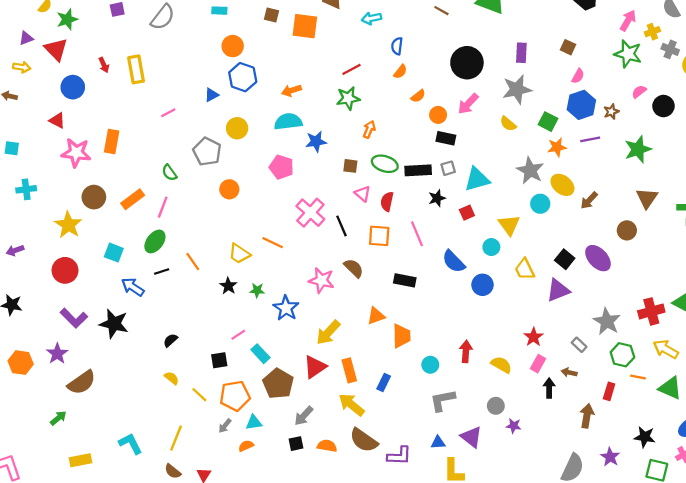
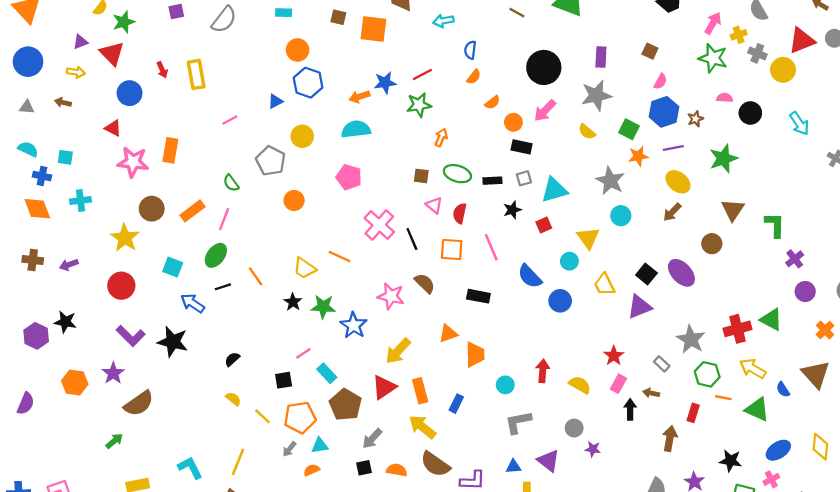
pink semicircle: (639, 92) -> (725, 98), turned 40
blue star: (316, 142) -> (385, 83), moved
black rectangle: (418, 170) -> (492, 181), size x0.7
yellow ellipse: (562, 185) -> (678, 182), moved
green star: (257, 290) -> (323, 307), size x1.5

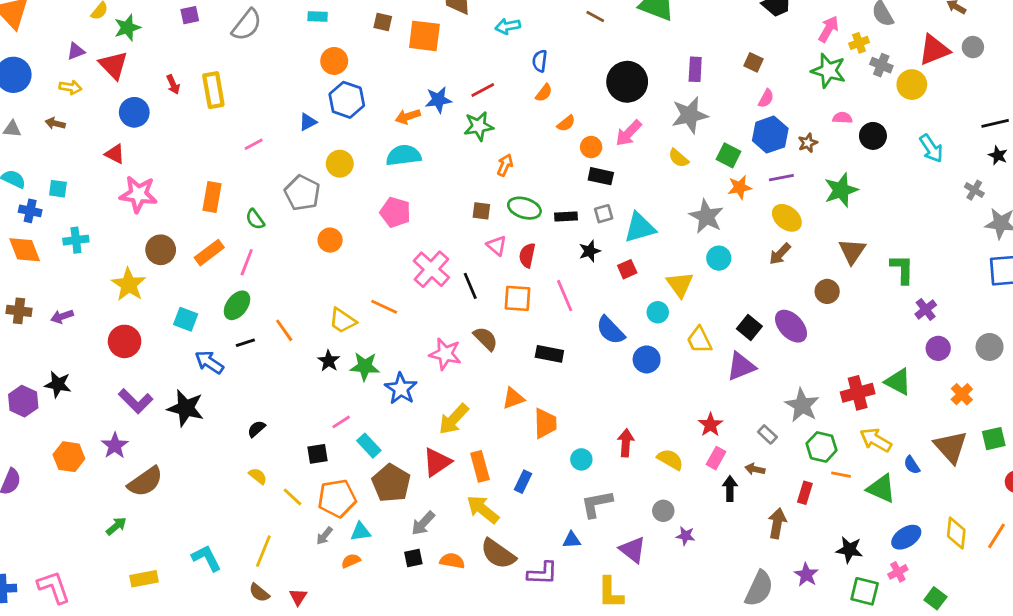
orange rectangle: (170, 150) -> (212, 197), moved
blue triangle: (513, 467) -> (572, 540), moved

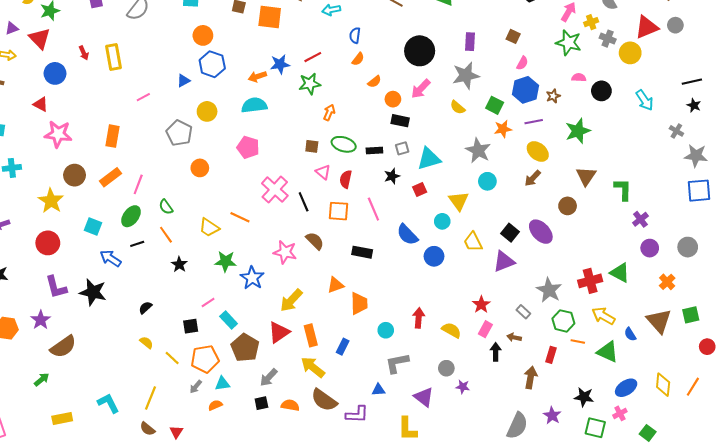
green semicircle: (255, 219) -> (166, 207), moved
black star: (329, 361) -> (179, 264), moved
purple L-shape: (136, 401) -> (56, 287), turned 30

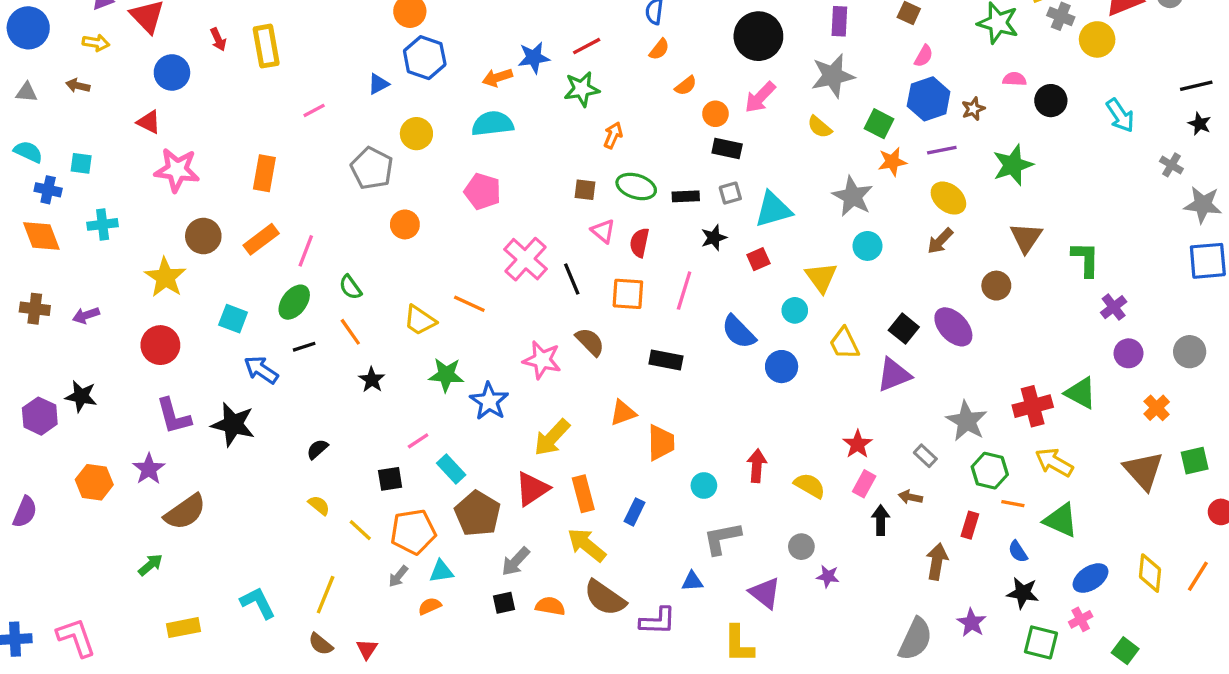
pink line: (373, 209) -> (684, 291), turned 40
blue semicircle: (630, 334) -> (1018, 552), moved

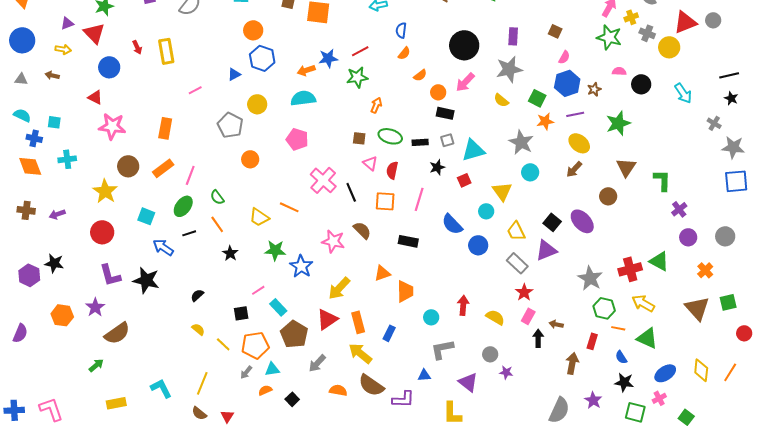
gray rectangle: (925, 456) -> (517, 263), moved, size x1.5
black square: (504, 603) -> (292, 399), moved, turned -32

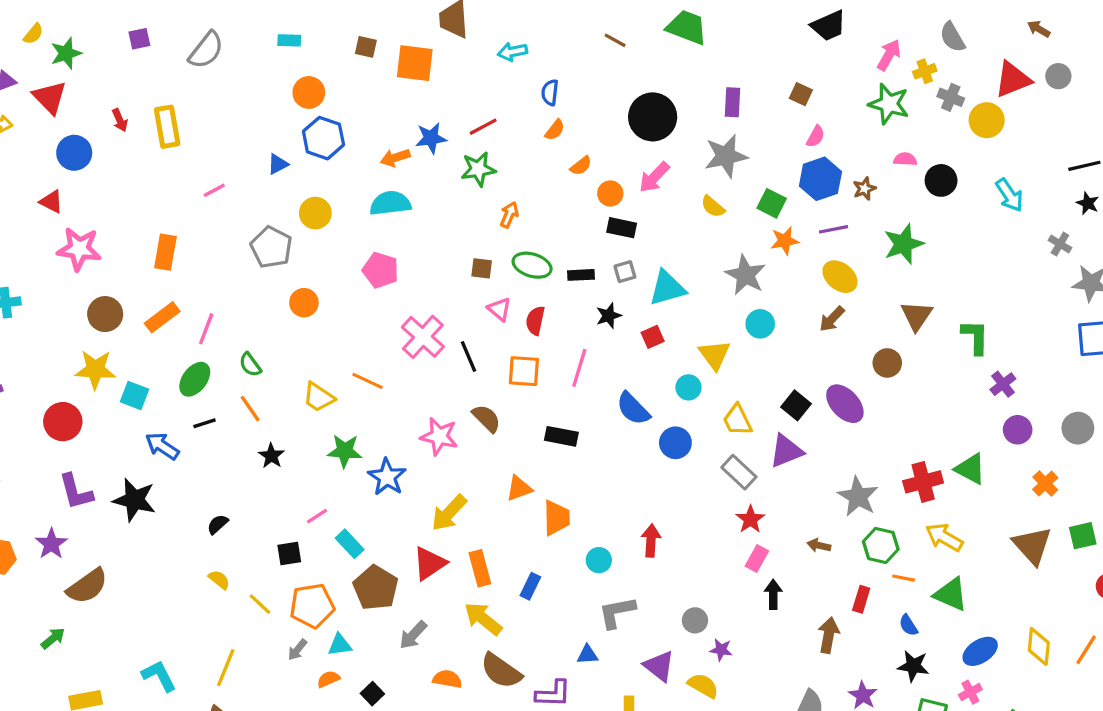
yellow star: (105, 191) -> (95, 369), moved, turned -30
yellow semicircle: (495, 317) -> (703, 686), moved
brown arrow: (556, 324) -> (819, 545), moved

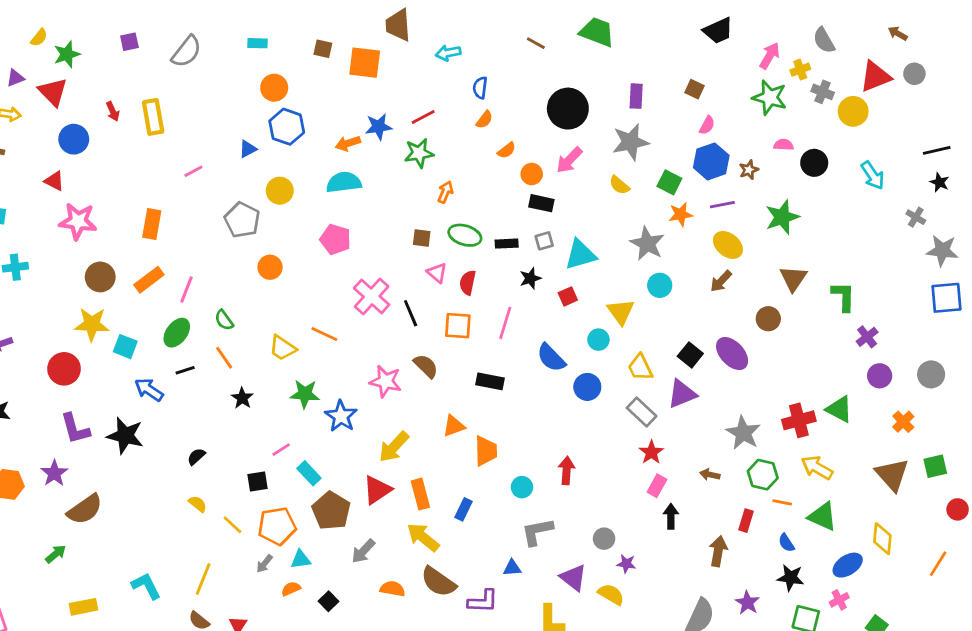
yellow diamond: (1039, 646) -> (882, 539), moved

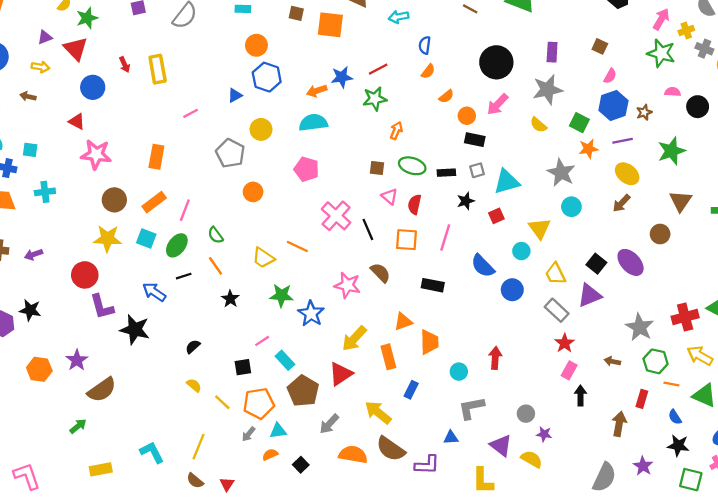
cyan square: (125, 347) -> (146, 239), moved
purple L-shape: (75, 429) -> (102, 307), moved
orange rectangle: (420, 494) -> (388, 357), moved
orange semicircle: (392, 589) -> (353, 455), size x1.4

